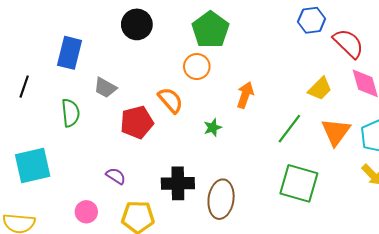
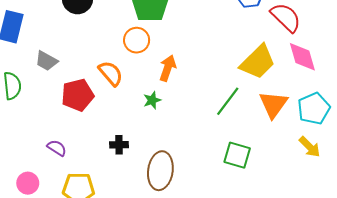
yellow trapezoid: (320, 89) -> (258, 62), size x1.5
orange arrow: (245, 95) -> (168, 68), moved
black cross: (178, 183) -> (119, 145), moved, size x0.6
green square: (299, 183) -> (237, 155), size x0.7

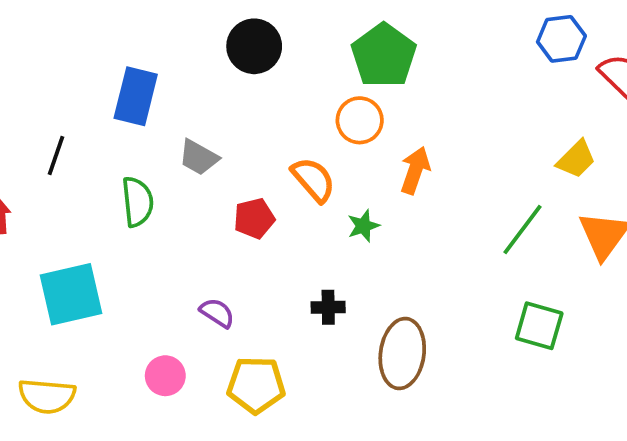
yellow trapezoid: (258, 62) -> (576, 159), size x0.6
red pentagon: (78, 95) -> (254, 218), size x0.7
green star: (152, 100) -> (363, 226), moved

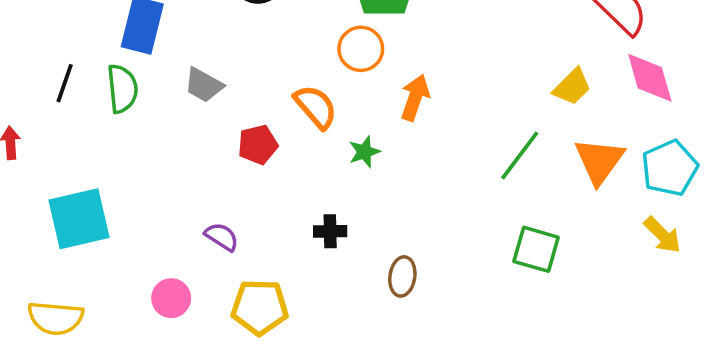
green semicircle: (138, 202) -> (122, 89), moved
brown ellipse: (402, 354) -> (402, 276), size x0.6

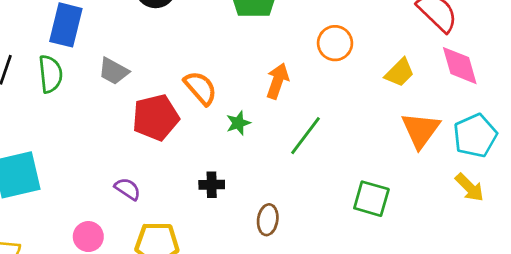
orange circle: (361, 49) -> (335, 43), moved
red pentagon: (258, 145) -> (156, 117), size x1.5
green line: (520, 155) -> (306, 136), moved

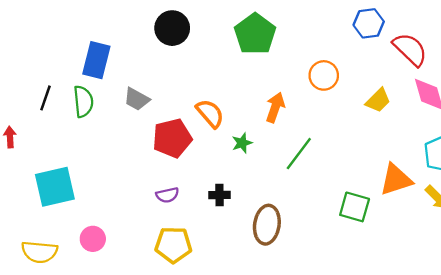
orange triangle: (420, 130) -> (396, 180), moved, turned 36
purple semicircle: (128, 189) -> (167, 195), moved, turned 135
brown ellipse: (268, 220) -> (267, 225), size x1.5
pink circle: (88, 237) -> (93, 239), moved

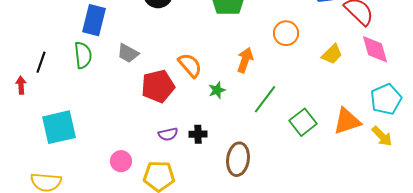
black line: (45, 98) -> (41, 62), moved
purple semicircle: (167, 195) -> (168, 134), moved
green square: (355, 207) -> (303, 122), moved, turned 36
pink circle: (93, 239) -> (121, 161), moved

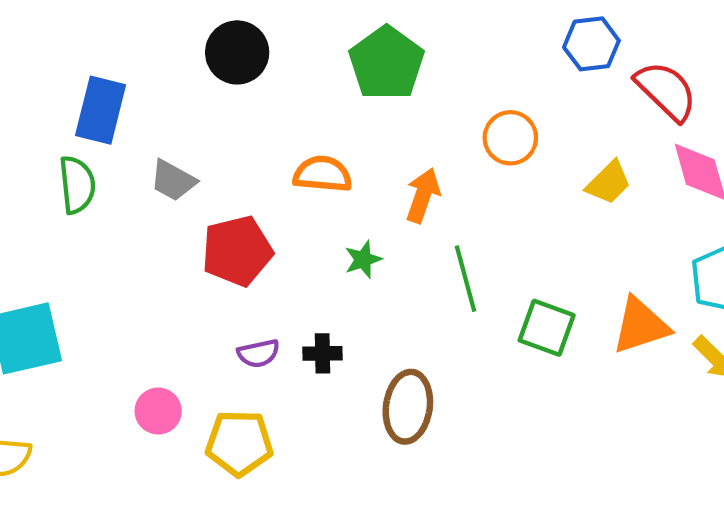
orange semicircle: (190, 65) -> (323, 174), moved, turned -44
green line: (265, 99) -> (466, 279), turned -52
green square: (303, 122) -> (547, 328), turned -32

